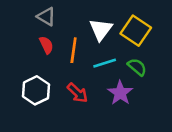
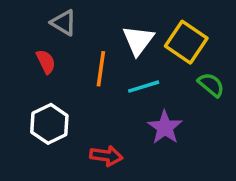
red semicircle: (46, 45) -> (46, 62), moved
green semicircle: (137, 67) -> (211, 85), moved
red arrow: (77, 93) -> (106, 156), moved, turned -35

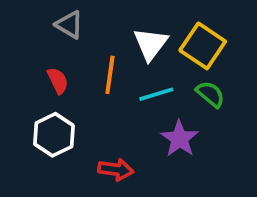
red semicircle: (46, 62) -> (58, 81), moved
green semicircle: (211, 85) -> (210, 94), moved

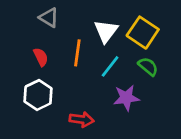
cyan line: (156, 94) -> (110, 66), turned -35
purple star: (179, 139) -> (126, 98), turned 30

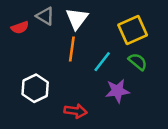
white triangle: (106, 31) -> (77, 19), moved
yellow square: (143, 33) -> (133, 30), turned 32
red semicircle: (41, 57) -> (20, 27), moved, turned 96

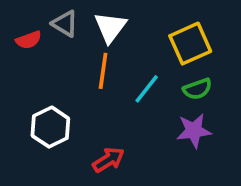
green semicircle: (138, 62) -> (197, 89), turned 120
purple star: (117, 91) -> (194, 131), moved
red arrow: (76, 111) -> (109, 160), turned -40

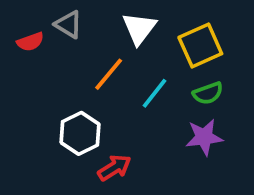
white triangle: (110, 27) -> (139, 28), moved
orange line: (103, 71) -> (109, 74), turned 32
white hexagon: (50, 127) -> (80, 133), moved

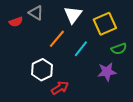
green semicircle: (208, 93) -> (119, 49), moved

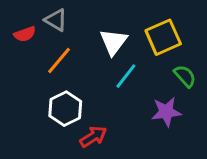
white triangle: (73, 15) -> (113, 42), moved
orange line: (57, 39) -> (59, 60), moved
green semicircle: (119, 49) -> (185, 76), turned -112

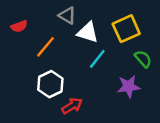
gray triangle: (56, 20) -> (67, 15), moved
white triangle: (113, 42) -> (88, 32), turned -50

